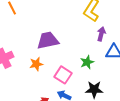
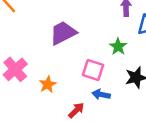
orange star: (36, 64) -> (48, 84), moved

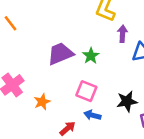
green star: (118, 47) -> (91, 56), moved

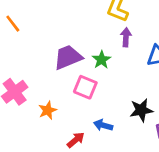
purple arrow: (122, 34) -> (126, 37), moved
pink square: (86, 91) -> (85, 87), moved

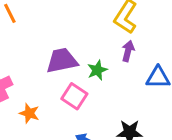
orange star: (48, 110) -> (29, 113), turned 30

